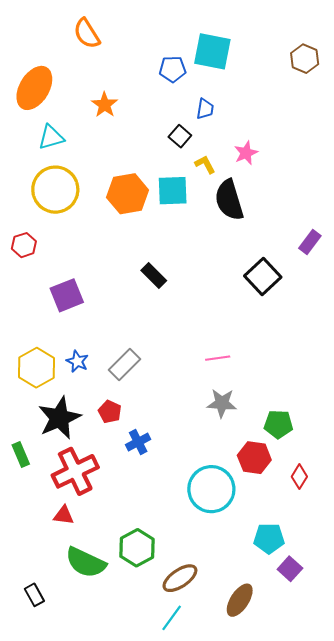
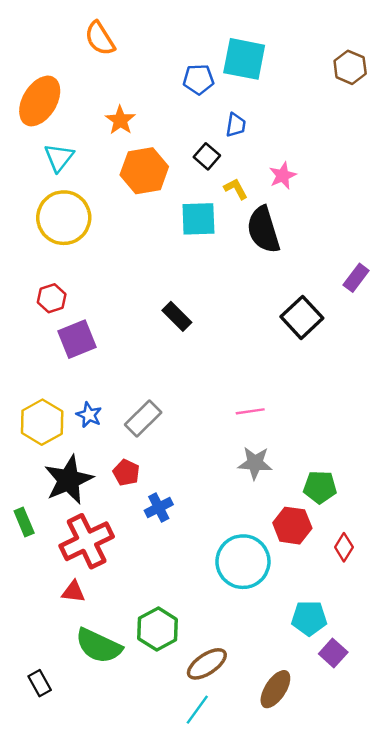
cyan triangle: (51, 137) -> (59, 158), turned -36
orange hexagon: (128, 194) -> (144, 171), moved
red hexagon: (24, 245) -> (52, 298), moved

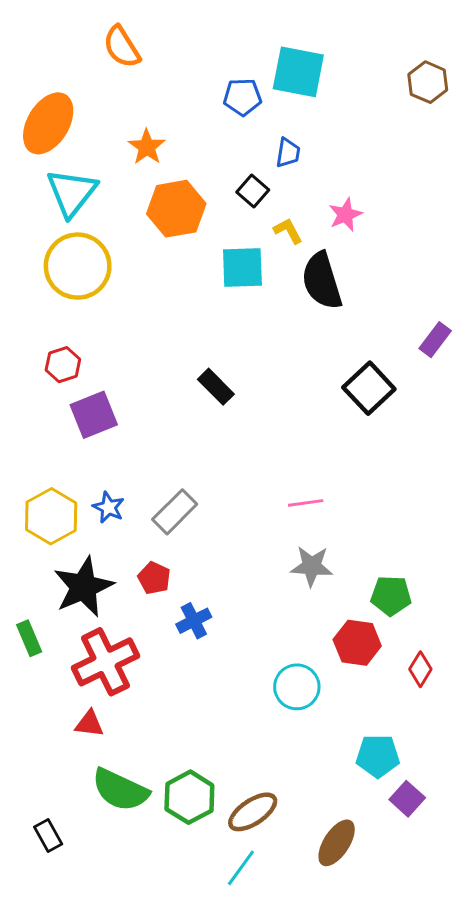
cyan triangle: (59, 158) -> (72, 193), size x1.4
cyan circle: (243, 562) -> (297, 687), size x0.7
green hexagon: (158, 629) -> (189, 797), moved

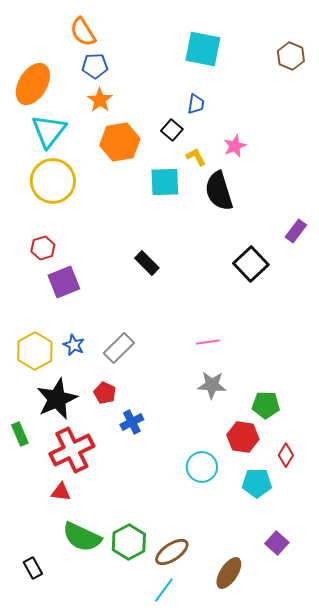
blue pentagon: (242, 97) -> (95, 66), moved
cyan pentagon: (378, 756) -> (257, 483), moved

